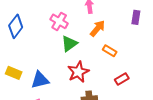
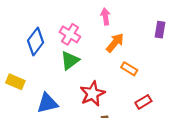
blue diamond: (16, 26) -> (36, 42), moved
green triangle: (69, 44) -> (70, 60), moved
yellow rectangle: (14, 73) -> (15, 82), moved

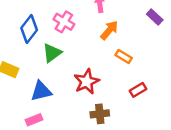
purple rectangle: (160, 30) -> (155, 17), turned -56
green triangle: (70, 60) -> (52, 53), moved

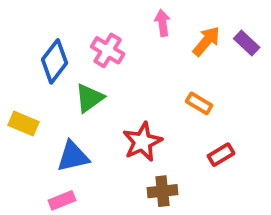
orange arrow: (109, 30) -> (206, 41), moved

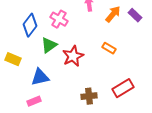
red star: (142, 142) -> (73, 56), moved
red rectangle: (221, 155) -> (123, 88), moved, size x1.5

